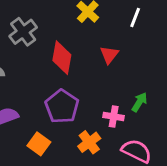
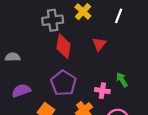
gray cross: (23, 32) -> (53, 20), moved, turned 30
green arrow: (139, 102) -> (122, 80), turned -64

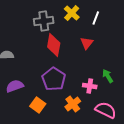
white line: (119, 16) -> (96, 18), moved

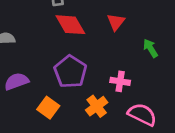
red diamond: (54, 45) -> (70, 25), turned -40
green arrow: (108, 76) -> (151, 48), moved

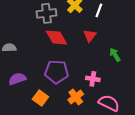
purple pentagon: (70, 72) -> (57, 72), turned -30

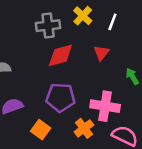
red diamond: (57, 38) -> (60, 55), turned -75
pink cross: (93, 79) -> (105, 106), size x1.6

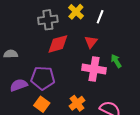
purple pentagon: (60, 97) -> (43, 78), moved
pink cross: (105, 106) -> (94, 69), moved

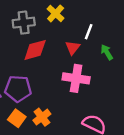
white line: (100, 17) -> (89, 32), moved
green arrow: (116, 61) -> (107, 52), moved
orange cross: (77, 103) -> (42, 117), moved

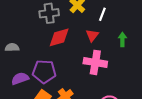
white line: (89, 32) -> (102, 14), moved
green arrow: (107, 52) -> (122, 39), turned 32

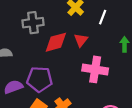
gray cross: (49, 13) -> (33, 23), moved
red triangle: (92, 35) -> (81, 40), moved

